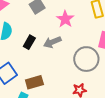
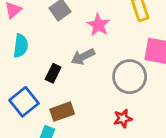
black rectangle: (29, 42) -> (53, 73), moved

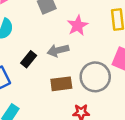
brown rectangle: (62, 112) -> (61, 84), moved

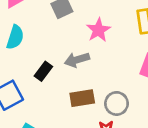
gray circle: (95, 77) -> (117, 103), moved, size x0.7

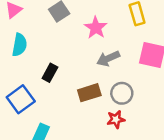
gray arrow: (77, 60) -> (108, 59), moved

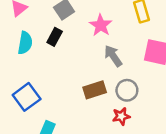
gray arrow: (108, 59) -> (113, 56), turned 80
black rectangle: (50, 73) -> (55, 37), moved

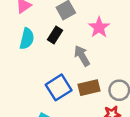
gray arrow: (113, 56) -> (82, 56), moved
blue square: (27, 97) -> (59, 87), moved

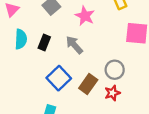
black rectangle: (55, 35) -> (44, 43), moved
brown rectangle: (89, 88) -> (88, 84), moved, turned -30

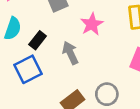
blue square: (59, 78) -> (28, 69), moved

